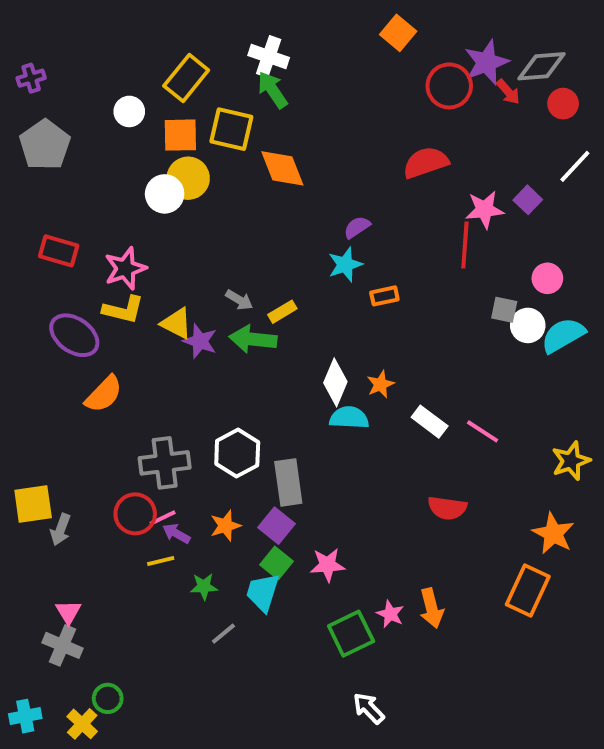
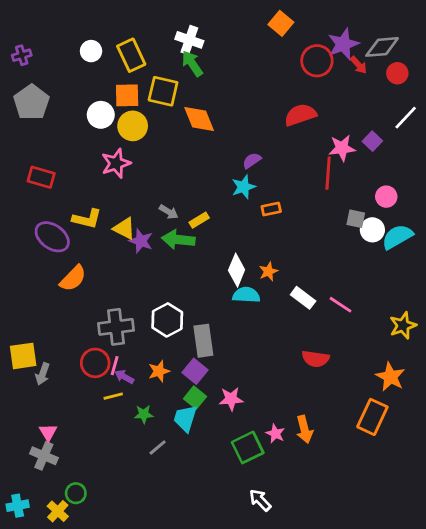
yellow rectangle: (186, 78) -> (131, 55), turned -64
white circle: (129, 111) -> (91, 51), moved
white circle: (165, 194) -> (101, 115), moved
pink star: (125, 268) -> (116, 163), moved
pink line: (163, 518) -> (115, 366), turned -48

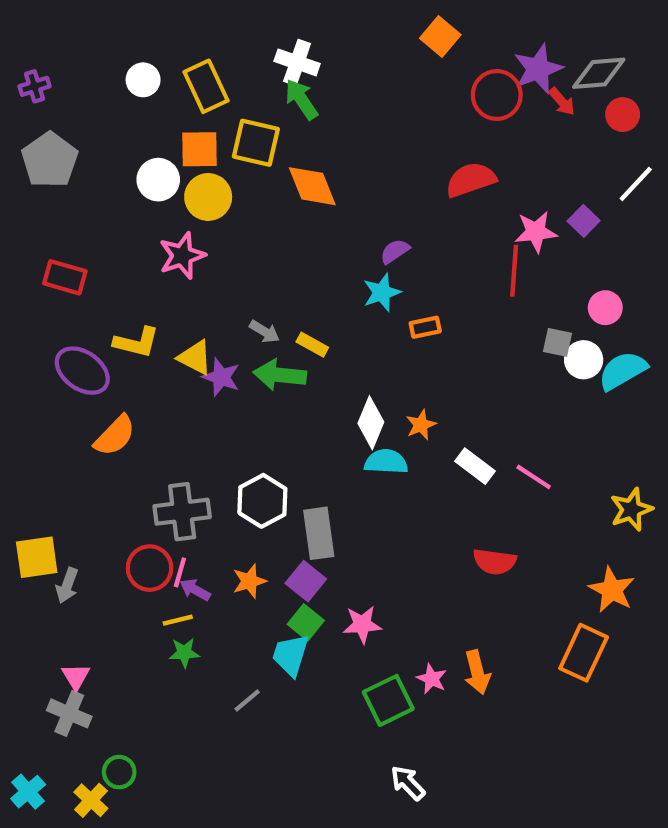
yellow rectangle: (199, 220) -> (312, 345), turned 60
green star: (144, 414) -> (184, 653), moved
cyan cross: (18, 506) -> (28, 792), turned -30

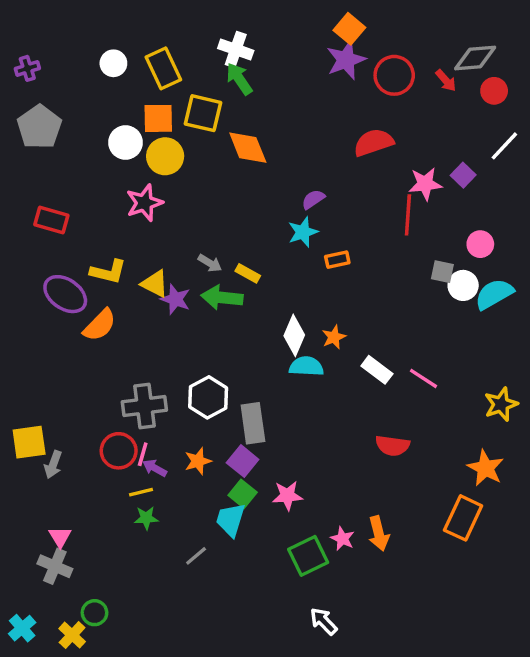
purple star: (538, 69) -> (346, 60), moved
orange semicircle: (115, 436) -> (100, 325), moved

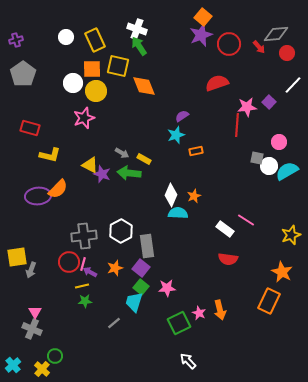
yellow L-shape: (108, 272) -> (50, 155), moved
purple ellipse: (65, 294) -> (38, 196), moved, turned -40
white rectangle: (377, 370) -> (225, 229), moved

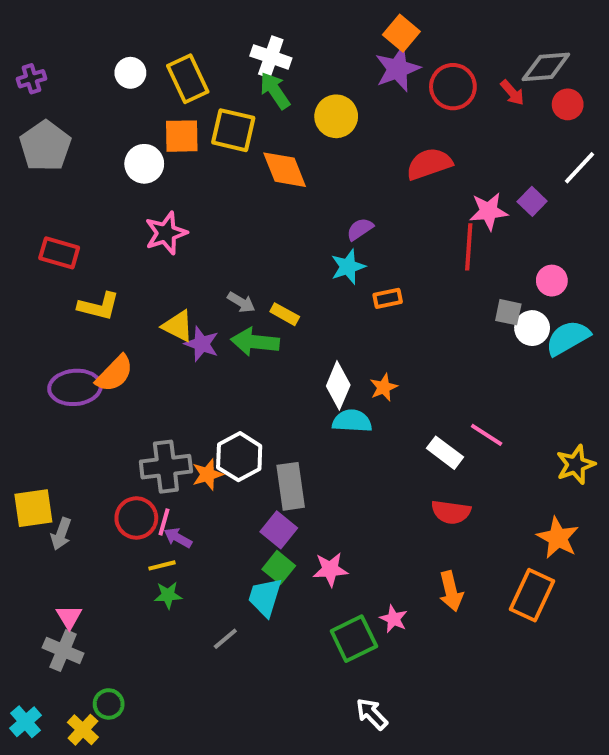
yellow circle: (96, 91) -> (336, 116), moved
orange star: (115, 268) -> (208, 474), moved
orange arrow: (220, 310) -> (451, 591), moved

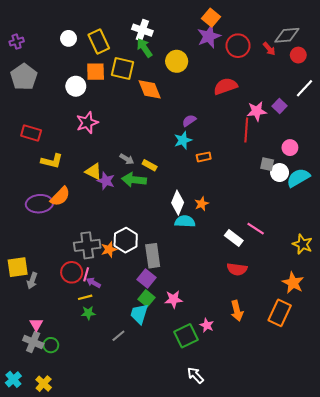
yellow star: (576, 465) -> (302, 244), turned -30
green circle: (109, 704) -> (51, 345), moved

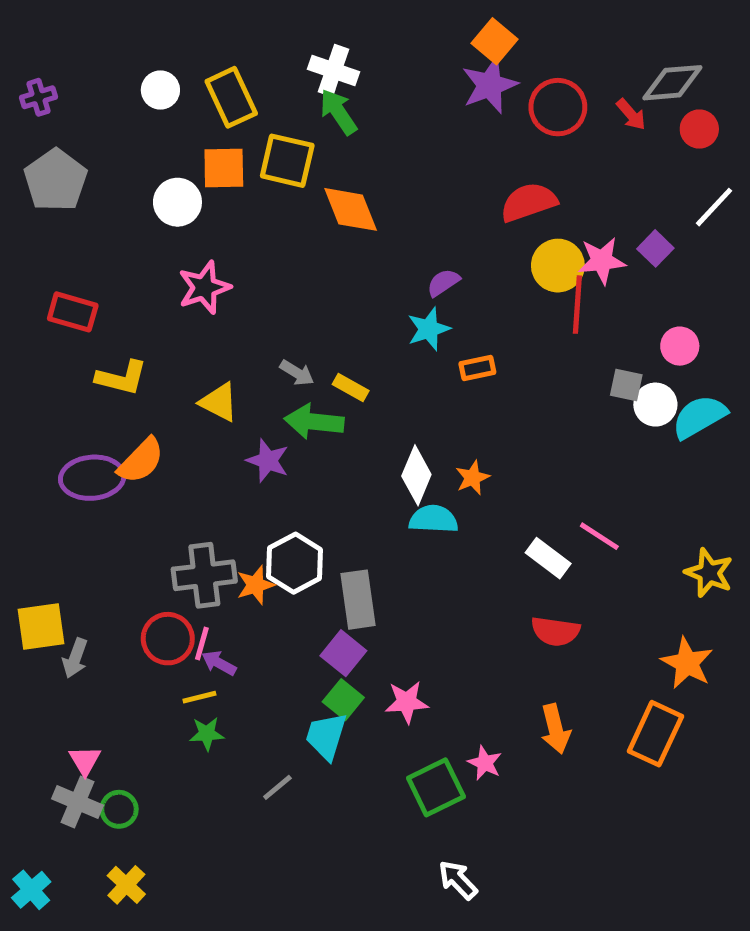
yellow circle: (177, 61) -> (558, 266), moved
purple star: (106, 181) -> (268, 461), moved
yellow cross: (44, 384) -> (126, 885), moved

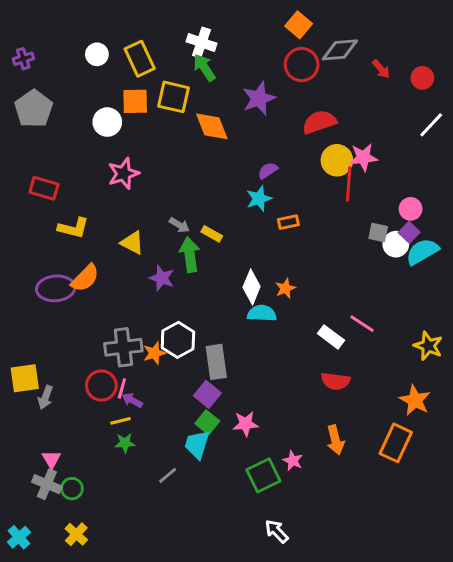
gray diamond: (672, 83) -> (340, 50), moved
purple star: (490, 85) -> (259, 98), moved
red circle: (558, 107) -> (302, 65), moved
purple square: (655, 248) -> (409, 232), moved
green arrow: (314, 422) -> (190, 255), turned 76

